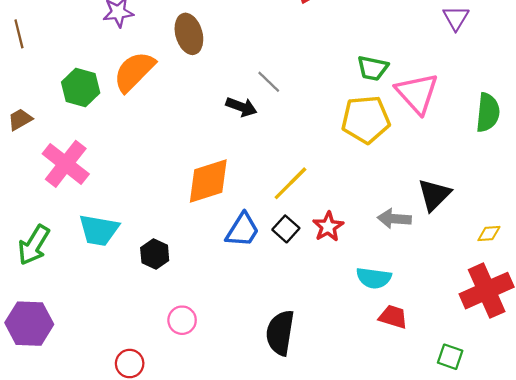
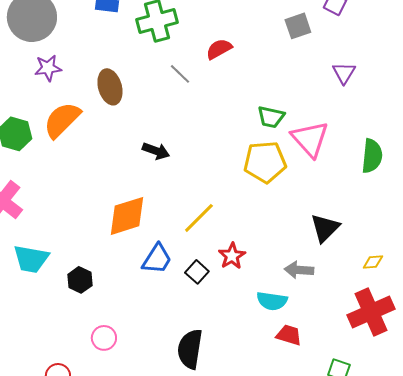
gray line: (269, 82) -> (180, 74), moved
gray arrow: (394, 219) -> (299, 270), moved
black square: (286, 229) -> (197, 272), moved

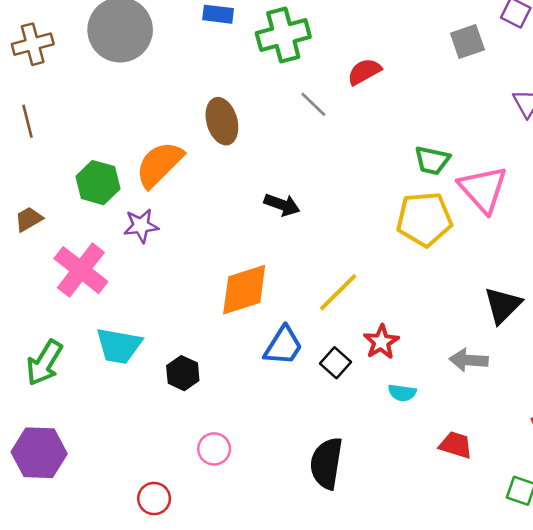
purple star: (48, 68) -> (141, 226), moved
cyan semicircle: (272, 301) -> (402, 393), moved, size x0.7

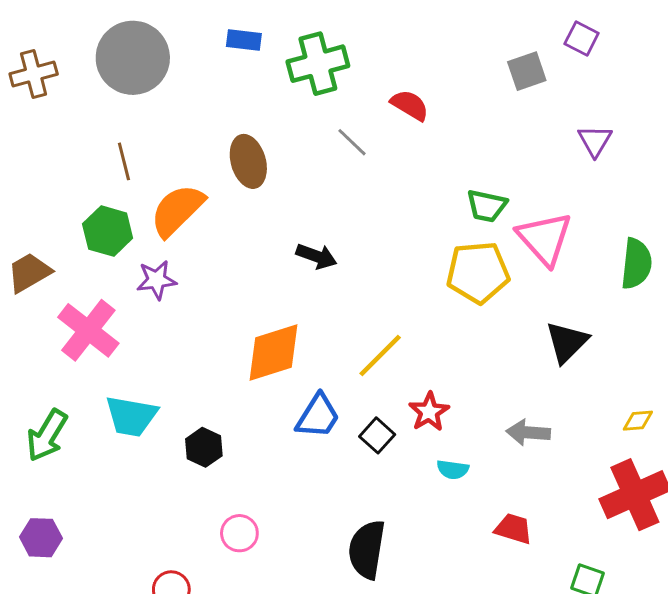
red semicircle: (364, 72) -> (410, 105), turned 60
brown line: (27, 121) -> (124, 161), moved
brown trapezoid: (29, 219) -> (29, 273), size x1.4
black triangle: (503, 305) -> (567, 342), moved
purple hexagon: (39, 453) -> (41, 538), size x0.7

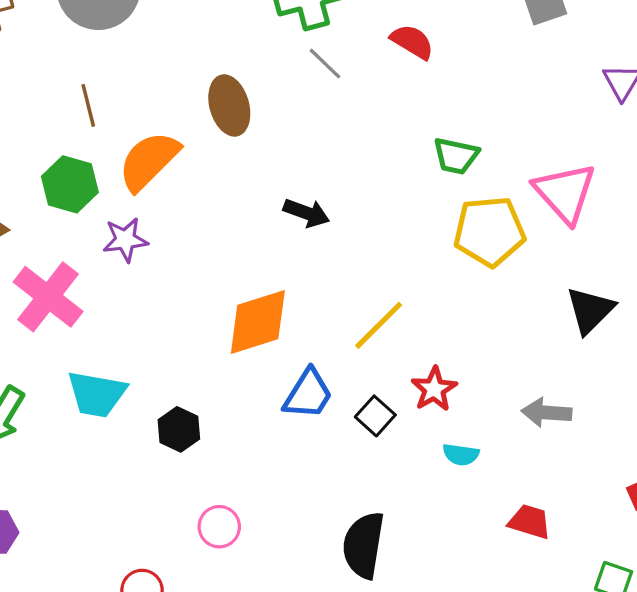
gray line: (352, 142) -> (325, 64), moved
green trapezoid: (487, 206) -> (456, 156), moved

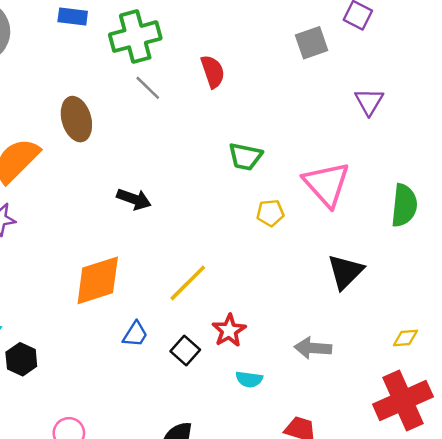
red semicircle: (412, 42) -> (213, 72), turned 40
yellow pentagon: (489, 231) -> (270, 213), size x0.5
blue trapezoid: (308, 394) -> (135, 334), size x0.7
black hexagon: (179, 429) -> (21, 359), moved

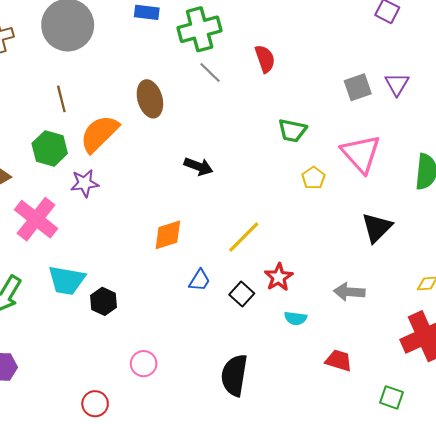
gray square: (312, 43) -> (358, 87), moved
yellow pentagon: (270, 213) -> (313, 178), turned -30
orange diamond: (98, 280) -> (168, 235), size x0.7

